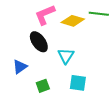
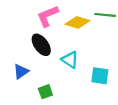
cyan triangle: (66, 56) -> (70, 60), turned -30
cyan square: (78, 83) -> (100, 76), moved

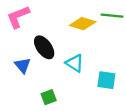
pink L-shape: (48, 16) -> (18, 17), moved
blue triangle: (21, 71) -> (23, 65), moved, turned -35

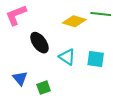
blue triangle: (23, 65) -> (20, 78), moved
cyan square: (106, 80) -> (96, 59), moved

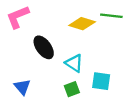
cyan square: (96, 59) -> (101, 81), moved
green square: (44, 88) -> (72, 89), moved

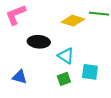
black ellipse: (44, 47) -> (39, 42), turned -50
blue triangle: (22, 87) -> (20, 77), turned -35

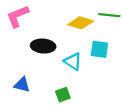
cyan square: (90, 72) -> (99, 49), moved
green square: (64, 79) -> (63, 95), moved

